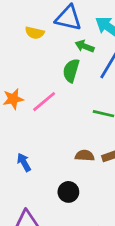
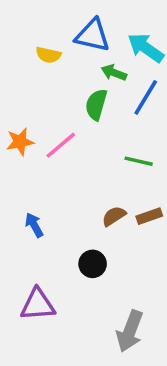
brown semicircle: (85, 156) -> (114, 216), turned -36

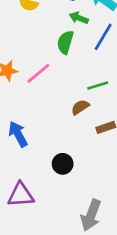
green line: (139, 161) -> (98, 85), turned -30
brown semicircle: (114, 216) -> (80, 107), moved
blue arrow: (34, 225) -> (18, 134), size x1.4

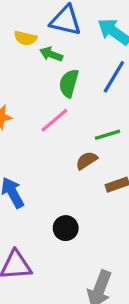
green arrow: (79, 18) -> (51, 54), moved
pink line: (38, 73) -> (54, 120), moved

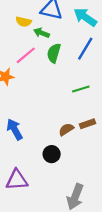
pink line: (54, 120) -> (26, 55), moved
brown semicircle: (87, 160) -> (66, 129), moved

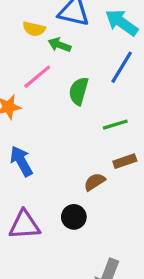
green semicircle: (54, 53) -> (79, 91), moved
brown rectangle: (88, 124) -> (125, 161), moved
blue arrow: (15, 129) -> (21, 161), moved
purple triangle: (17, 180) -> (24, 225), moved

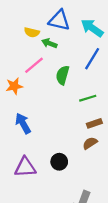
brown semicircle: (95, 182) -> (90, 143), moved

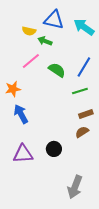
blue line: (92, 59) -> (84, 67), moved
green semicircle: (63, 75) -> (57, 70), turned 108
orange star: (14, 86) -> (13, 89), moved

